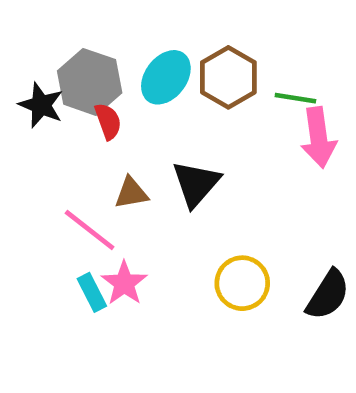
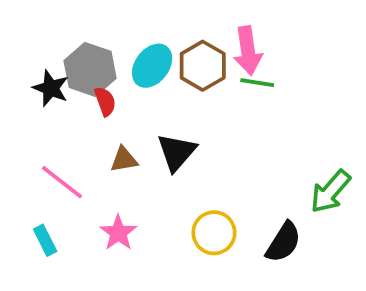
pink arrow: (319, 137) -> (248, 51), moved
pink line: (90, 230) -> (62, 182), moved
cyan rectangle: (92, 292) -> (45, 240), moved

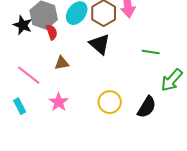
green line: (257, 83) -> (151, 52), moved
black triangle: (176, 152) -> (100, 44), moved, turned -30

